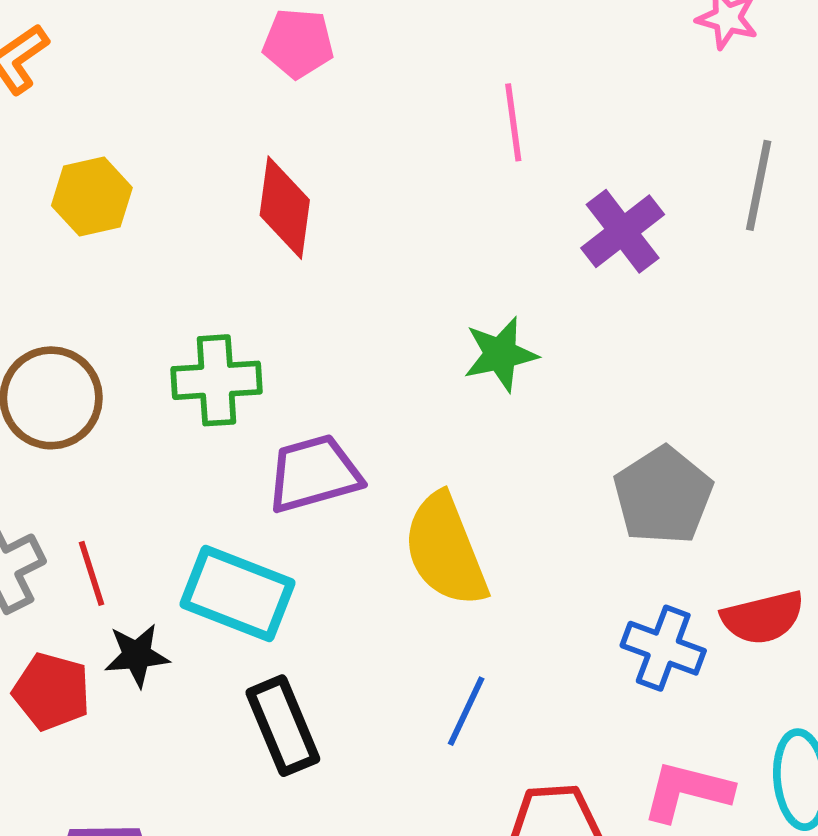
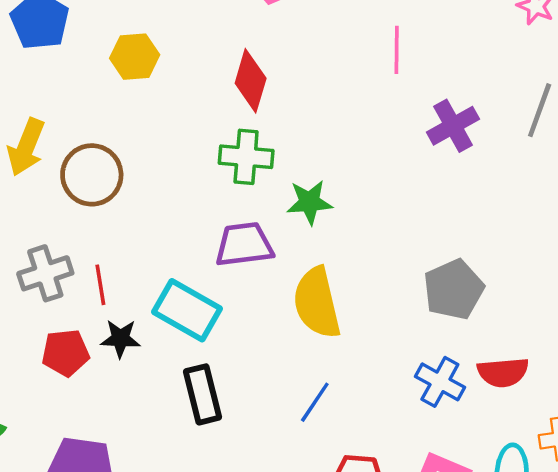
green star: (500, 354) -> (309, 202), moved
green cross: (217, 380) -> (246, 157), moved
red pentagon: (52, 691) -> (66, 353), turned -30

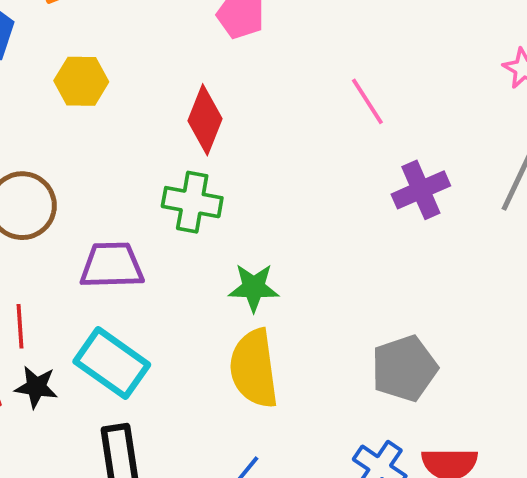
pink line: (397, 50) -> (367, 101), turned -39
green star: (309, 202) -> (254, 288), moved
purple trapezoid: (244, 245) -> (112, 265), moved

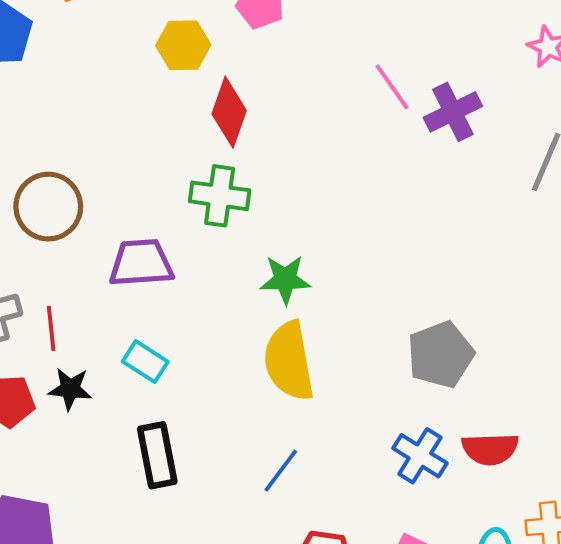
yellow hexagon: (81, 81) -> (183, 45), moved
purple cross: (421, 190) -> (453, 112), moved
cyan rectangle: (112, 363) -> (145, 362), size x0.6

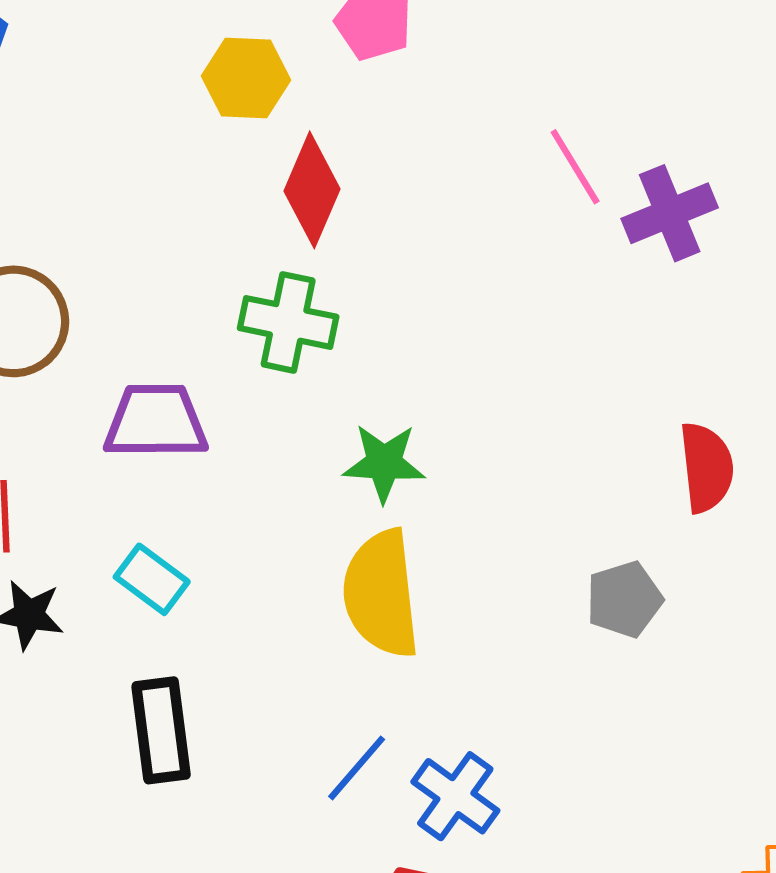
gray pentagon: (441, 355) -> (624, 599), size x0.7
red semicircle: (490, 449) -> (706, 467), moved, turned -98
blue cross: (420, 456) -> (455, 796), moved

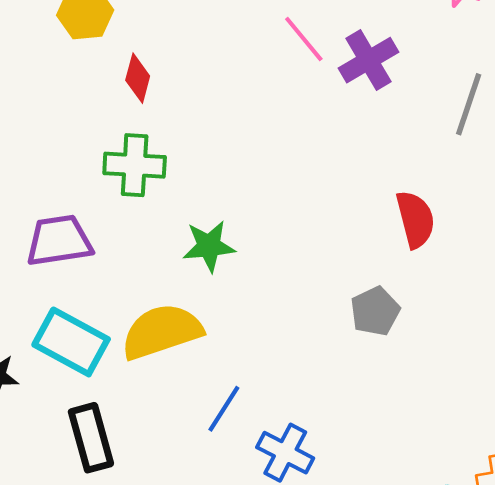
red diamond: (312, 190) -> (138, 78), size x0.7
cyan rectangle: (152, 579) -> (71, 342), size x1.6
yellow semicircle: (381, 594) -> (162, 332), moved, turned 86
blue line: (357, 768) -> (224, 409), moved

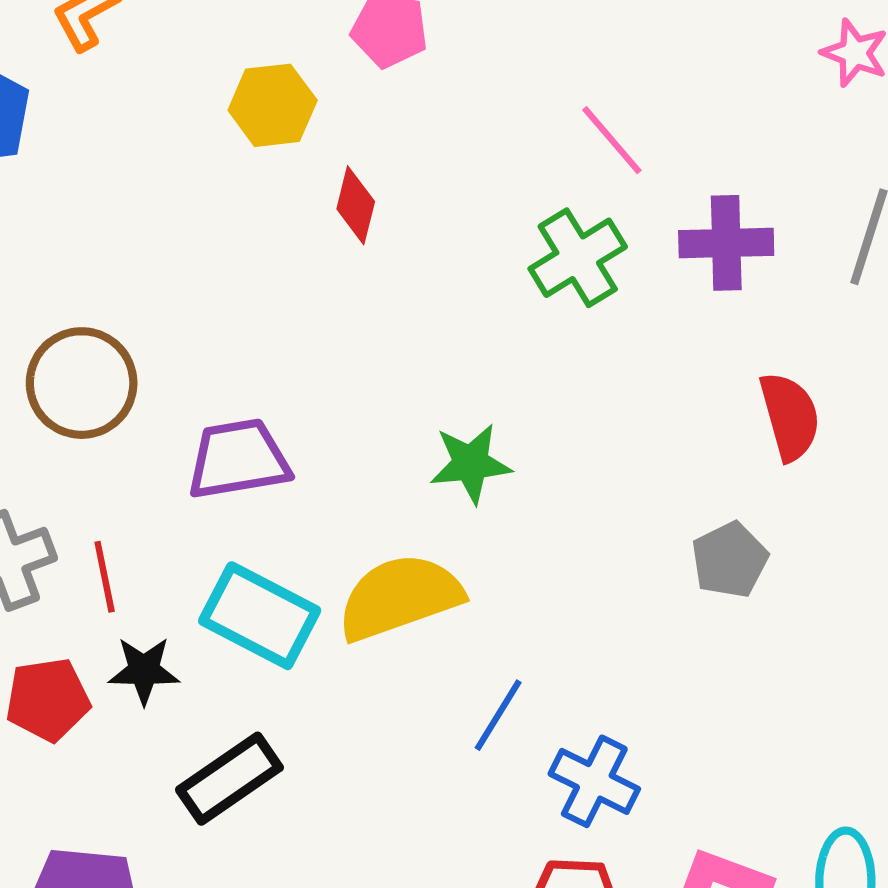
purple cross: (369, 60) -> (726, 243), moved, turned 30
green cross: (135, 165) -> (578, 258), moved, turned -34
black rectangle: (91, 438) -> (229, 779), moved, turned 72

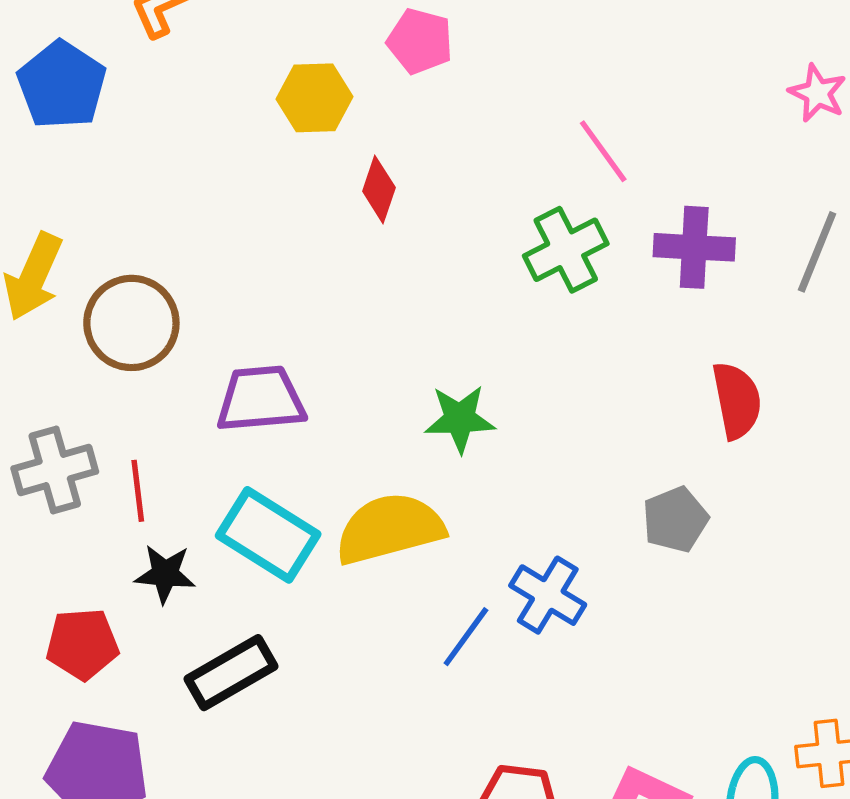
red pentagon: (48, 700) -> (82, 644), moved
blue cross: (594, 781) -> (548, 595), moved

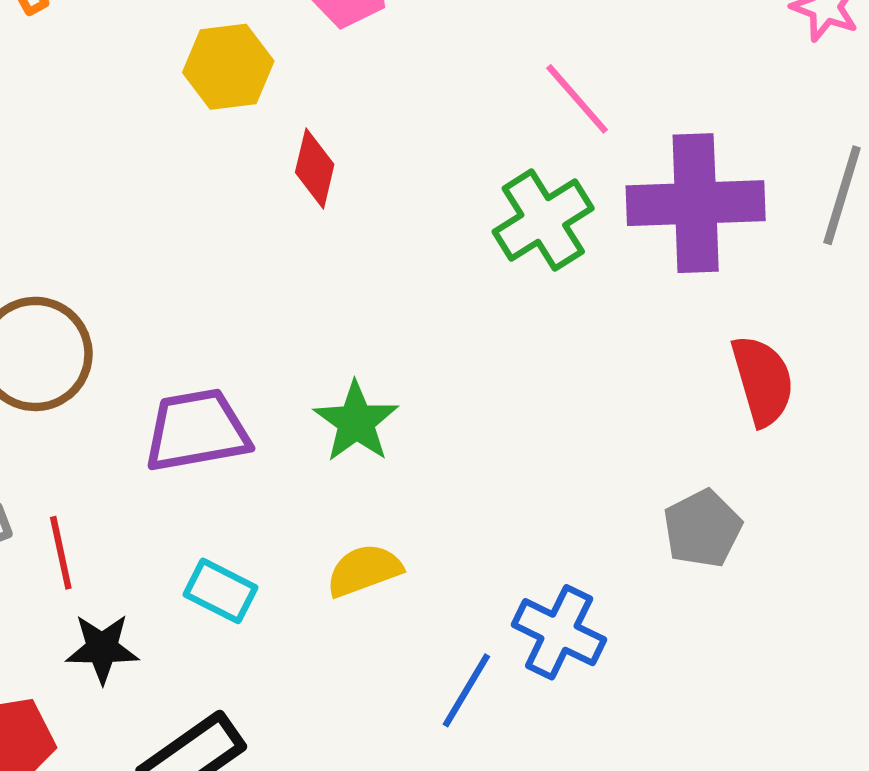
purple cross: (694, 247) -> (696, 203), size x1.4
green star: (460, 419) -> (356, 422), moved, turned -30
yellow semicircle: (390, 529) -> (364, 570), size x0.6
cyan rectangle: (268, 535) -> (220, 591), size x0.6

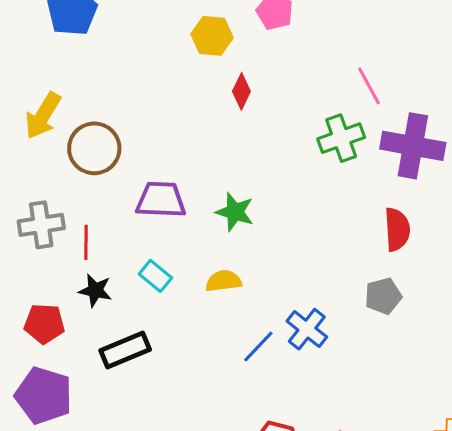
red semicircle: (763, 381) -> (397, 229), moved
green star: (356, 422) -> (235, 212), turned -30

